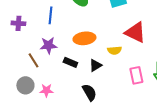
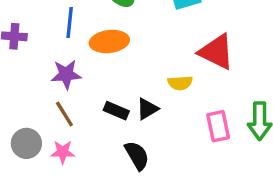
orange ellipse: (84, 38) -> (109, 41), moved
brown line: (33, 60) -> (64, 114), moved
black rectangle: (70, 62) -> (116, 111), moved

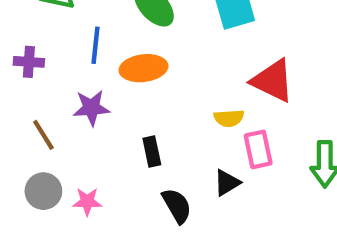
black triangle: (147, 109) -> (227, 183), moved
black rectangle: (116, 111) -> (152, 152), turned 55
brown line: (64, 114) -> (43, 135), moved
pink rectangle: (218, 126) -> (258, 149), moved

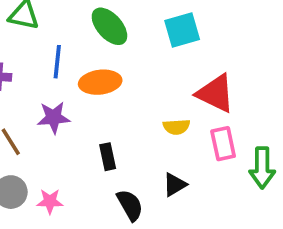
pink rectangle: (258, 149) -> (223, 144), moved

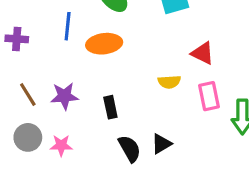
red triangle: (216, 93) -> (203, 53), size x0.7
purple star: (54, 118) -> (64, 96), moved
black triangle: (175, 185) -> (161, 144), moved

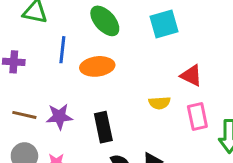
brown line: (28, 95) -> (24, 115), turned -45
black rectangle: (110, 107) -> (103, 127), size x1.4

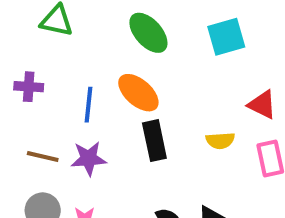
blue line: (62, 50) -> (89, 105), moved
orange ellipse: (97, 66) -> (138, 93), turned 48
black rectangle: (103, 127) -> (154, 141), moved

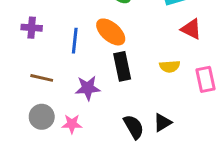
red triangle: (262, 105) -> (191, 29), moved
purple star: (89, 159) -> (88, 88), moved

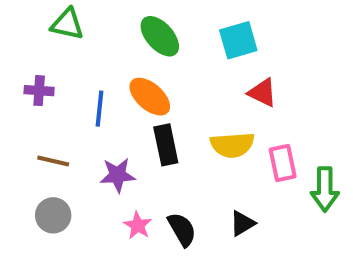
yellow semicircle: (170, 66) -> (232, 145), size x1.5
black triangle: (162, 123) -> (242, 223), moved
pink star: (72, 124) -> (138, 225), moved, turned 30

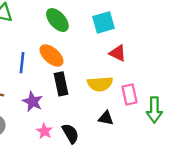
purple star: (118, 175) -> (33, 102), turned 30
black triangle: (242, 223) -> (106, 118), moved, turned 42

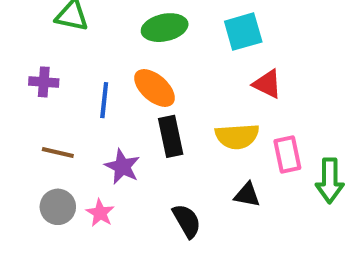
green ellipse: (57, 20) -> (165, 28), turned -60
pink star: (44, 131) -> (100, 213), moved

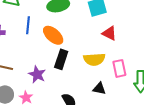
blue line: (104, 100) -> (28, 25), moved
black rectangle: (171, 136) -> (61, 59), turned 30

